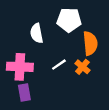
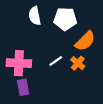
white semicircle: (37, 33) -> (35, 16), moved
orange semicircle: (90, 43) -> (85, 41), turned 50

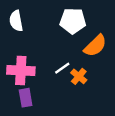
white semicircle: (35, 16) -> (16, 21), moved
orange cross: (78, 63) -> (79, 76), moved

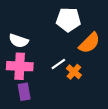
white semicircle: (16, 21) -> (19, 41), moved, turned -60

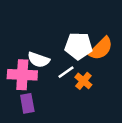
white pentagon: (68, 20) -> (78, 46), moved
white semicircle: (19, 41) -> (39, 60), moved

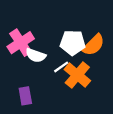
pink cross: (22, 75) -> (21, 43), moved, turned -36
orange cross: (83, 81) -> (77, 75), size x1.6

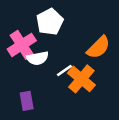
white pentagon: (73, 43) -> (50, 22), moved, turned -30
white semicircle: (36, 55) -> (38, 58), turned -30

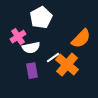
pink cross: (22, 45) -> (18, 37), size x0.7
purple rectangle: (27, 101) -> (32, 71), moved

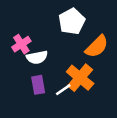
white pentagon: (41, 18) -> (72, 21), moved
white line: (53, 58) -> (63, 90), moved

